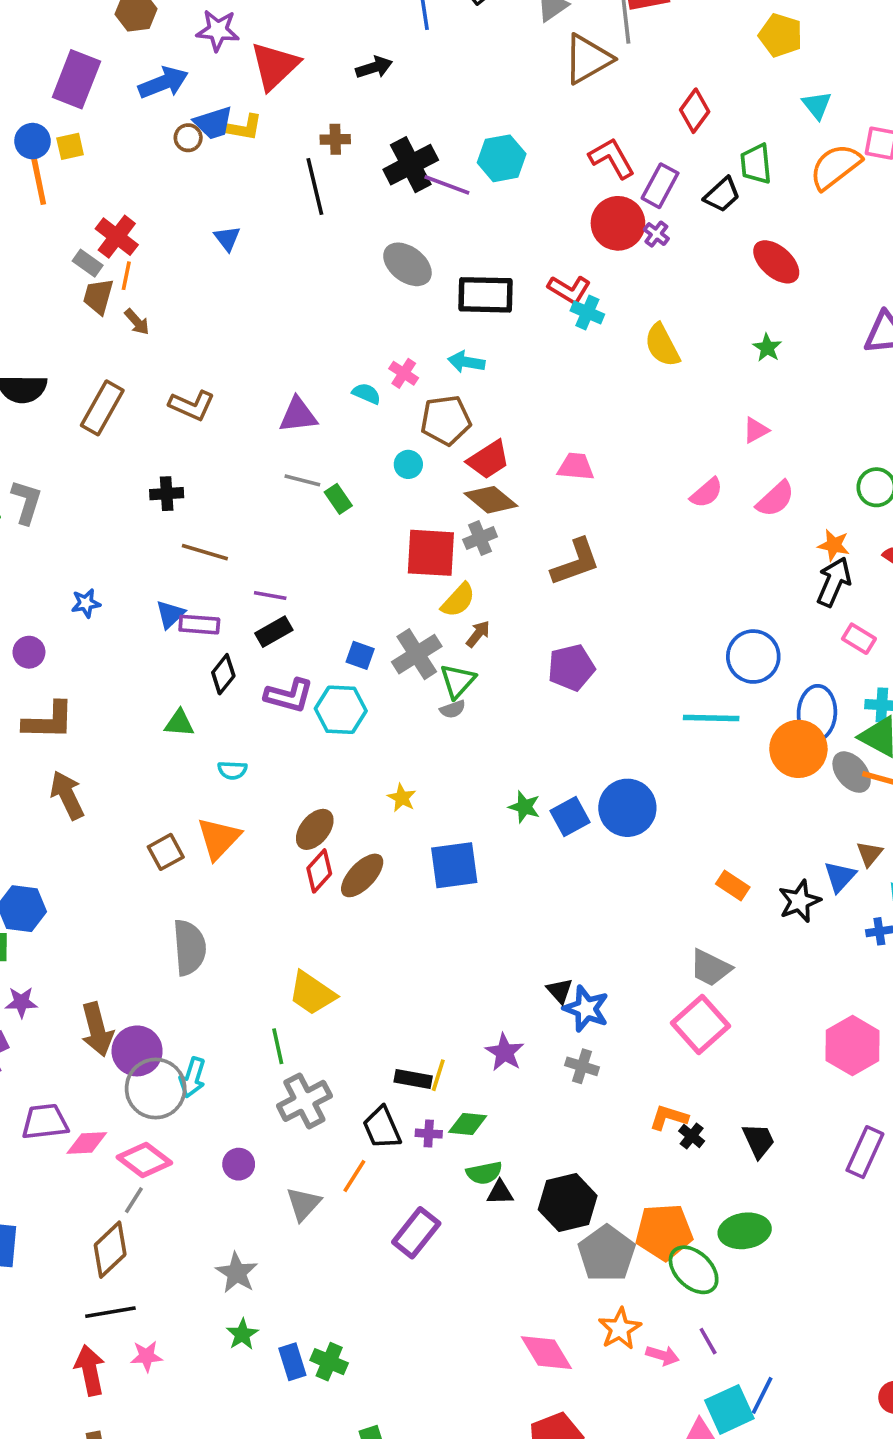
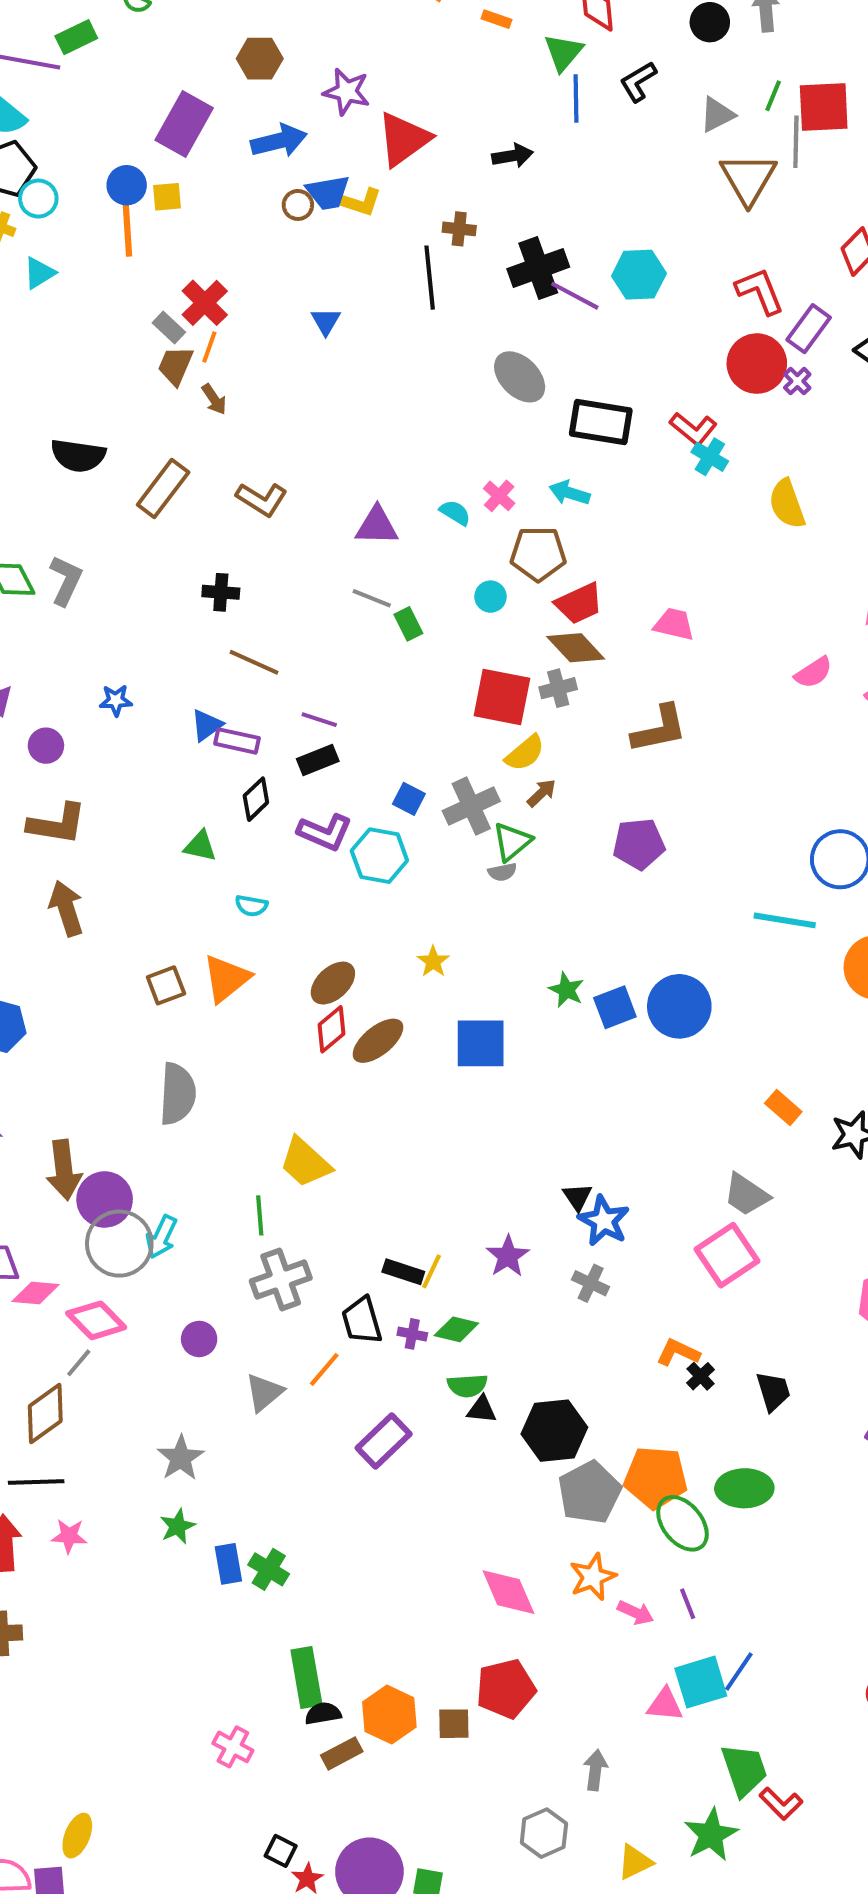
brown triangle: (588, 59) -> (748, 179), turned -38

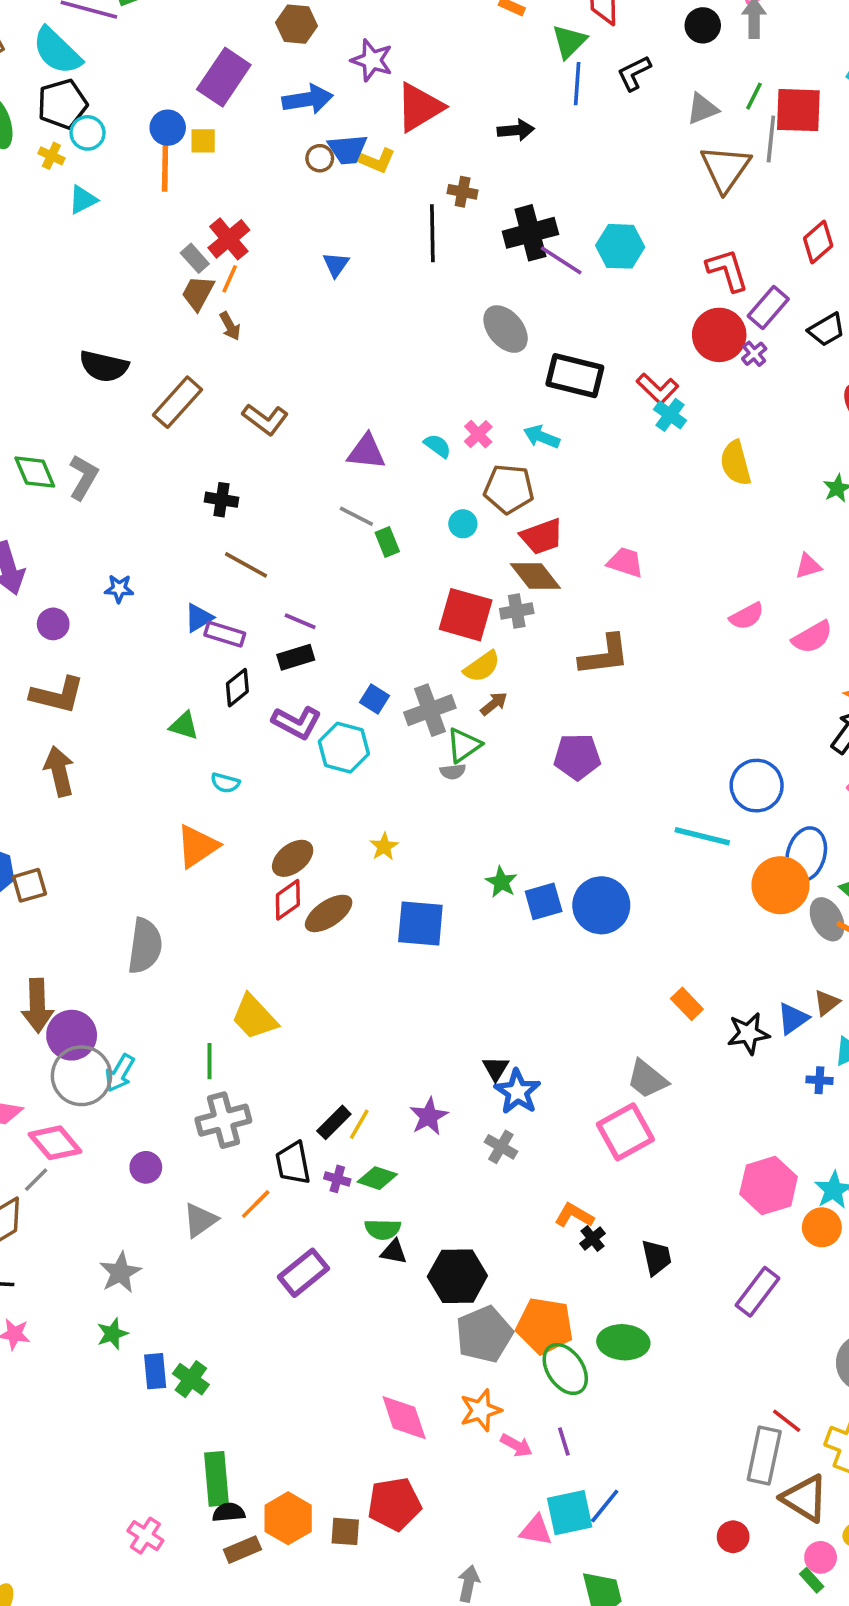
brown square: (166, 985) -> (29, 885), moved
black rectangle: (403, 1272) -> (334, 1122), turned -68

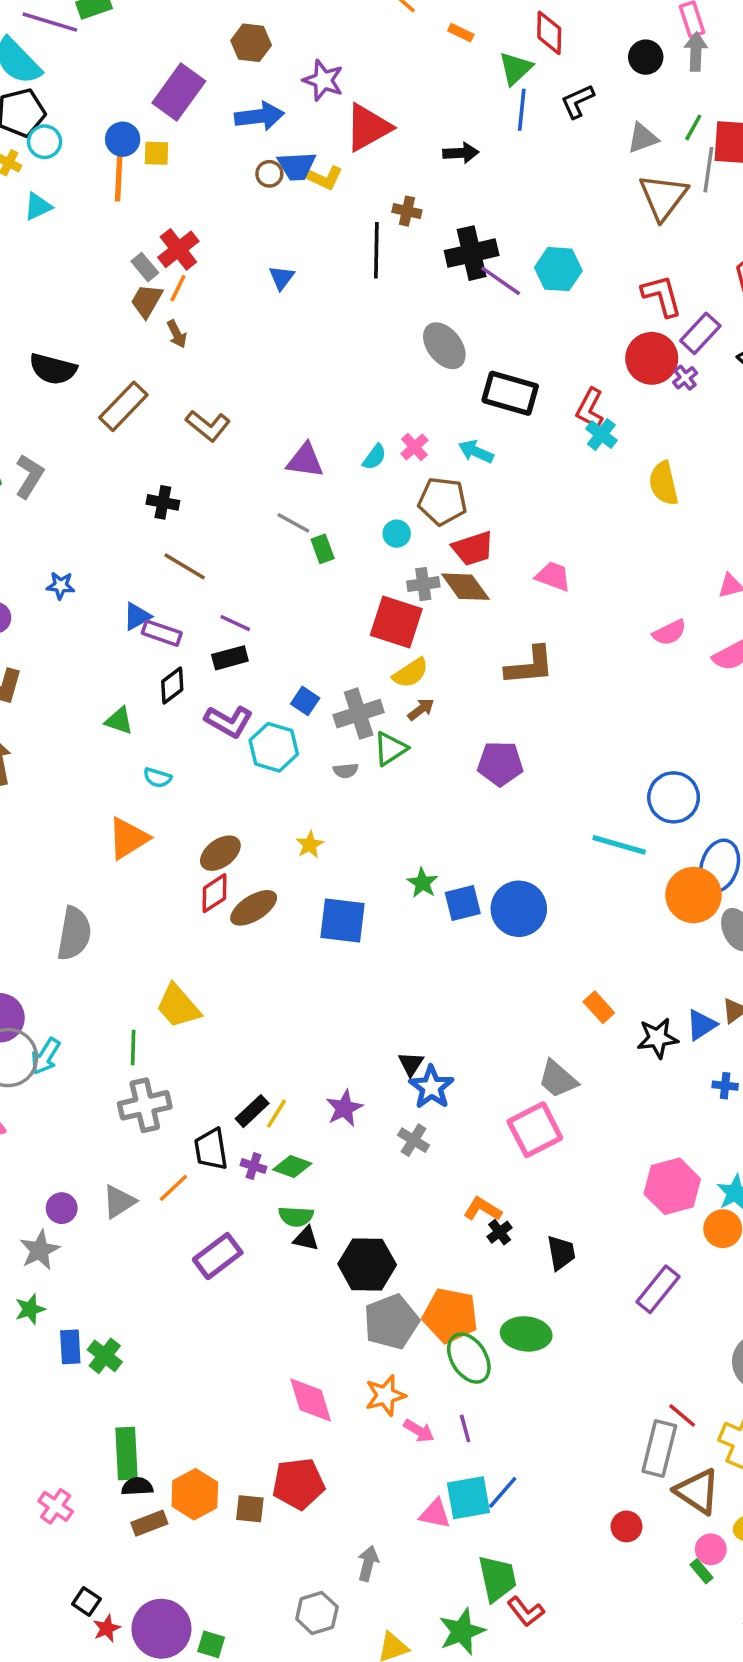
red L-shape: (657, 389) -> (590, 409), turned 72
cyan semicircle: (438, 446) -> (374, 457), turned 88
gray cross: (517, 611) -> (423, 584), moved
gray semicircle: (453, 772) -> (346, 771), moved
purple circle: (146, 1167) -> (62, 1208), moved

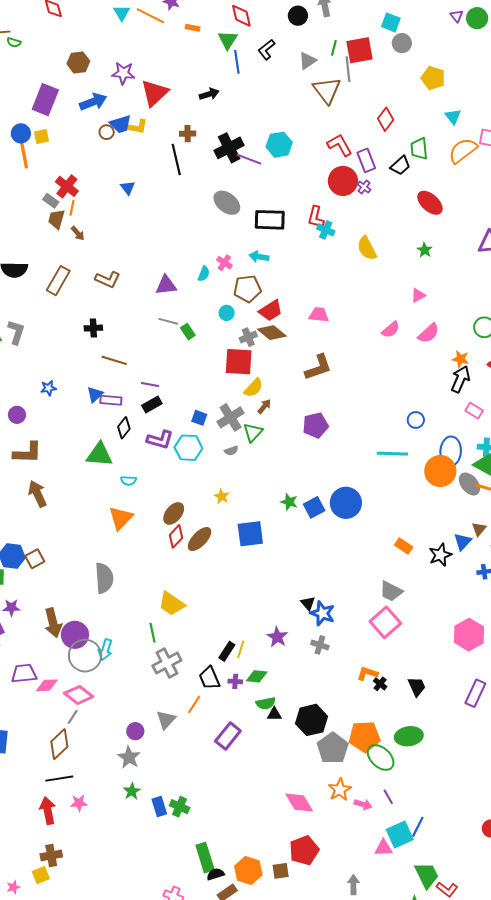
purple rectangle: (700, 333) -> (366, 160), turned -50
green triangle: (119, 721) -> (99, 454), size x1.6
blue circle: (674, 797) -> (416, 420), size x0.6

